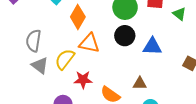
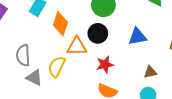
black circle: (125, 36) -> (98, 33), moved
red star: (83, 80) -> (105, 64), moved
brown triangle: (140, 83) -> (150, 72), moved

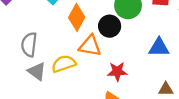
black circle: (98, 33) -> (110, 26), moved
yellow semicircle: (57, 67) -> (64, 64), turned 35

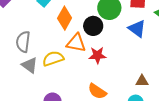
blue triangle: (159, 47) -> (137, 29), moved, turned 36
red star: (117, 71) -> (97, 55), moved

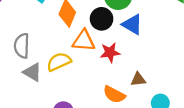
blue triangle: (137, 29) -> (132, 25), moved
brown triangle: (142, 81) -> (138, 79), moved

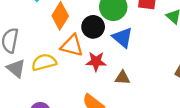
brown triangle: (138, 79) -> (122, 78), moved

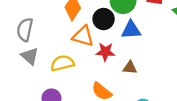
blue triangle: (123, 38) -> (131, 30), turned -45
yellow semicircle: (44, 62) -> (62, 63), moved

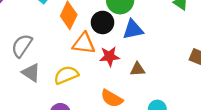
gray semicircle: (25, 30) -> (22, 46), turned 30

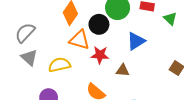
blue triangle: (133, 30) -> (136, 41), moved, turned -30

